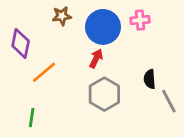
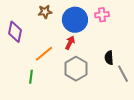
orange line: (44, 72) -> (44, 54), moved
green line: (32, 118) -> (31, 77), moved

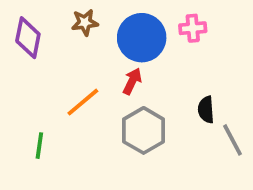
purple diamond: (15, 32) -> (28, 38), moved
green line: (31, 77) -> (39, 146), moved

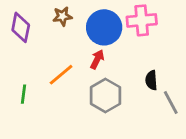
pink cross: (193, 28) -> (142, 20), size x1.5
green line: (39, 146) -> (23, 94), moved

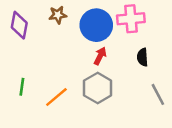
red arrow: (97, 59) -> (100, 56), moved
orange line: (61, 75) -> (56, 97), moved
black semicircle: (151, 80) -> (142, 57), moved

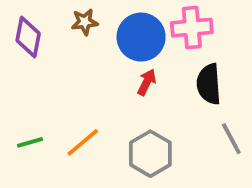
black semicircle: (142, 57) -> (209, 84), size x1.5
green line: (22, 87) -> (30, 142), moved, turned 66
gray hexagon: (98, 88) -> (150, 154), moved

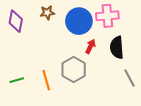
red arrow: (147, 82) -> (91, 46), moved
orange line: (83, 142) -> (46, 80), turned -66
gray hexagon: (150, 154) -> (74, 70), moved

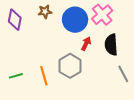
pink cross: (107, 16) -> (102, 15), turned -35

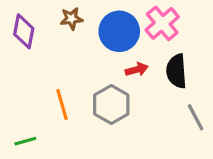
red arrow: (86, 44) -> (137, 70), turned 48
green line: (16, 76) -> (25, 141), moved
orange line: (44, 76) -> (62, 105), moved

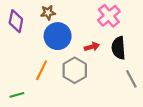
blue circle: (119, 31) -> (58, 36), moved
orange line: (62, 105) -> (42, 70), turned 42

